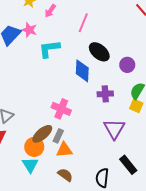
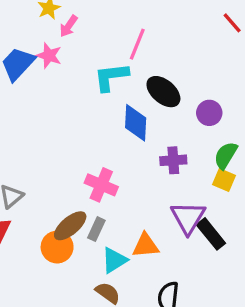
pink arrow: (50, 11) -> (69, 26), moved
cyan L-shape: (49, 49) -> (111, 77), moved
orange triangle: (64, 150) -> (145, 245), moved
cyan triangle: (30, 165) -> (114, 260), moved, turned 30
black rectangle: (128, 165) -> (211, 234), moved

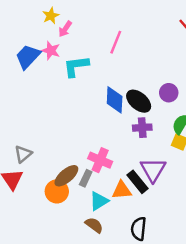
cyan L-shape: (111, 77) -> (76, 66), moved
black ellipse: (163, 92) -> (139, 101), moved
pink cross: (101, 185) -> (100, 160), moved
black rectangle: (211, 234) -> (137, 182), moved

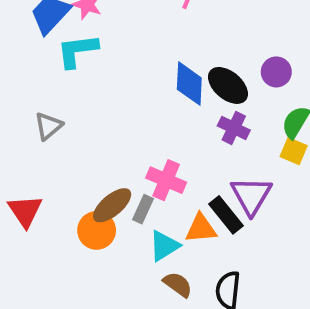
cyan L-shape: (76, 66) -> (77, 51), moved
purple cross: (142, 128) -> (234, 128), turned 30
gray triangle: (23, 154) -> (48, 126), moved
brown semicircle: (94, 225) -> (178, 284), moved

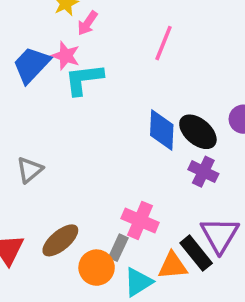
cyan L-shape: (77, 51) -> (84, 79), moved
brown ellipse: (112, 205) -> (60, 240), moved
orange circle: (97, 230) -> (97, 268), moved

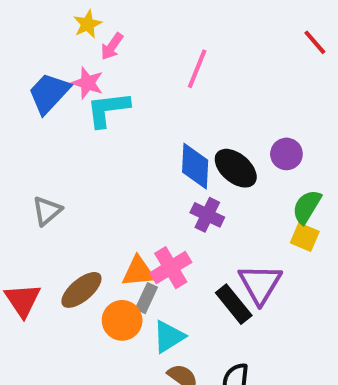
purple cross: (203, 172) -> (207, 215), moved
pink cross: (140, 220) -> (171, 268), turned 36
orange triangle: (173, 266) -> (138, 272), moved

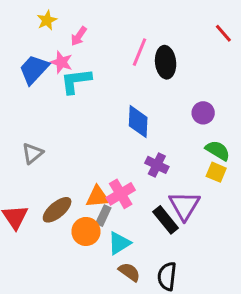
yellow star: (88, 24) -> (47, 20), moved
black ellipse: (236, 168) -> (166, 62), moved, turned 44
green semicircle: (307, 207) -> (218, 150), turned 90
purple cross: (207, 215) -> (157, 165), moved

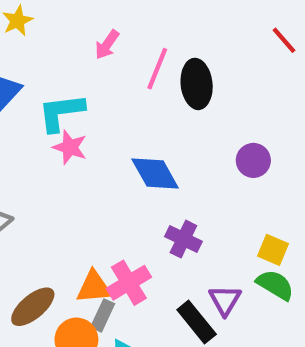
pink arrow: (79, 36) -> (107, 45), moved
pink star: (61, 62) -> (70, 147), moved
blue diamond: (138, 122) -> (155, 174), turned -32
green semicircle: (218, 150) -> (275, 285), moved
purple triangle: (184, 205) -> (225, 300), size x0.7

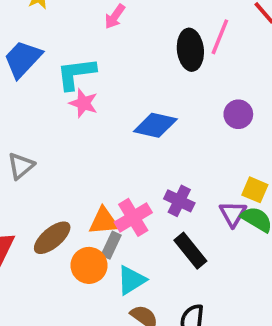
pink line: (157, 69) -> (220, 37), moved
blue diamond: (155, 174) -> (155, 125), turned -48
purple cross: (183, 239) -> (179, 201), moved
purple triangle: (225, 300) -> (233, 214), moved

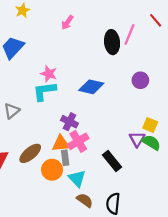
cyan L-shape: (76, 74) -> (44, 91), moved
purple cross: (179, 201) -> (69, 122), moved
gray rectangle: (111, 245) -> (65, 158), turned -32
cyan triangle: (131, 280) -> (77, 178), turned -42

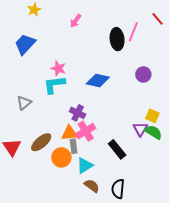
cyan triangle: (77, 178) -> (85, 166), turned 42

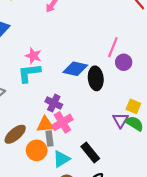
pink line: (133, 32) -> (113, 47), moved
black ellipse: (117, 39) -> (96, 78), moved
black rectangle: (117, 149) -> (90, 152), moved

